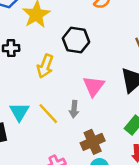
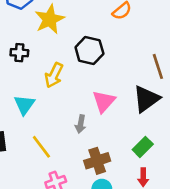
cyan triangle: (19, 112) -> (24, 105), moved
yellow line: (48, 114) -> (41, 147), moved

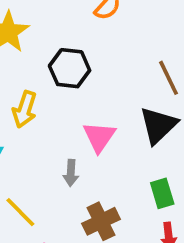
green rectangle: (143, 147) -> (162, 193), turned -54

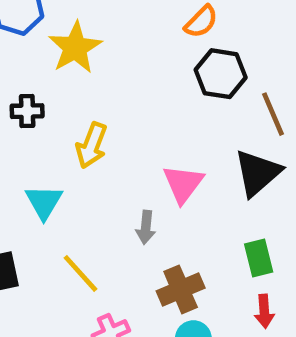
black hexagon: (70, 68) -> (221, 74), moved

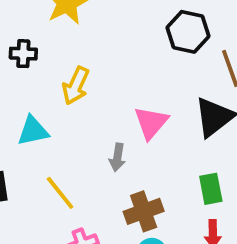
cyan triangle: (44, 202) -> (33, 131), turned 44

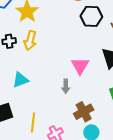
yellow arrow: (76, 86) -> (30, 40), moved
yellow line: (60, 193) -> (33, 122), moved, turned 54

